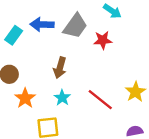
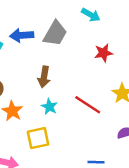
red star: (103, 40) -> (103, 53), moved

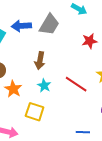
yellow square: (38, 138) -> (35, 112), turned 30

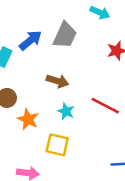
blue arrow: (21, 26) -> (30, 40), turned 150
brown arrow: (40, 61) -> (58, 81), turned -78

